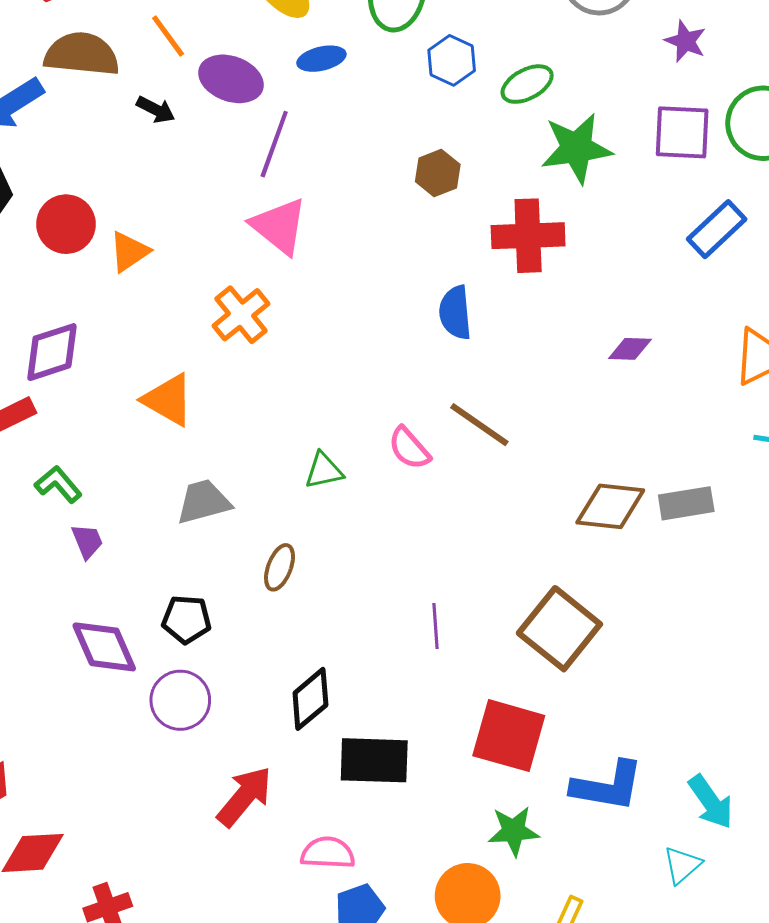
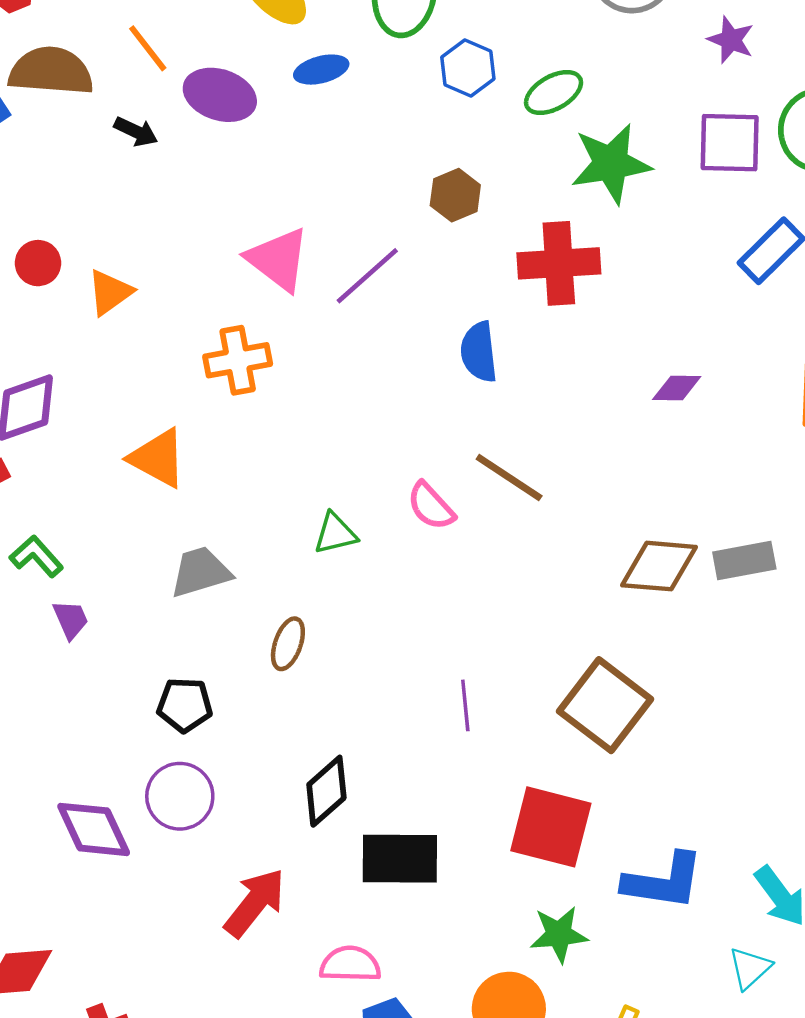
purple line: (274, 144) -> (367, 276), moved, turned 30
red circle: (66, 224) -> (38, 263), size x0.7
orange cross: (241, 315) -> (238, 360), turned 30
purple diamond: (104, 647) -> (94, 829), moved

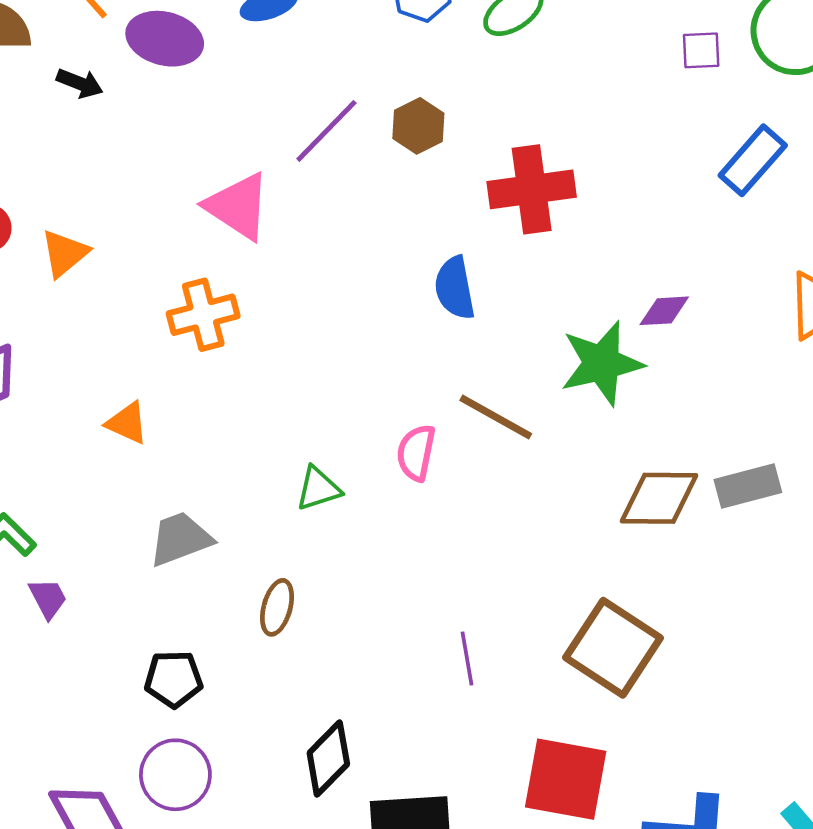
purple square: (730, 143) -> (701, 50), size x0.6
green star: (611, 164) -> (602, 363), moved
purple line: (367, 276) -> (326, 131), moved
orange triangle: (158, 458) -> (127, 423), size x0.7
pink semicircle: (431, 506) -> (416, 453), turned 58

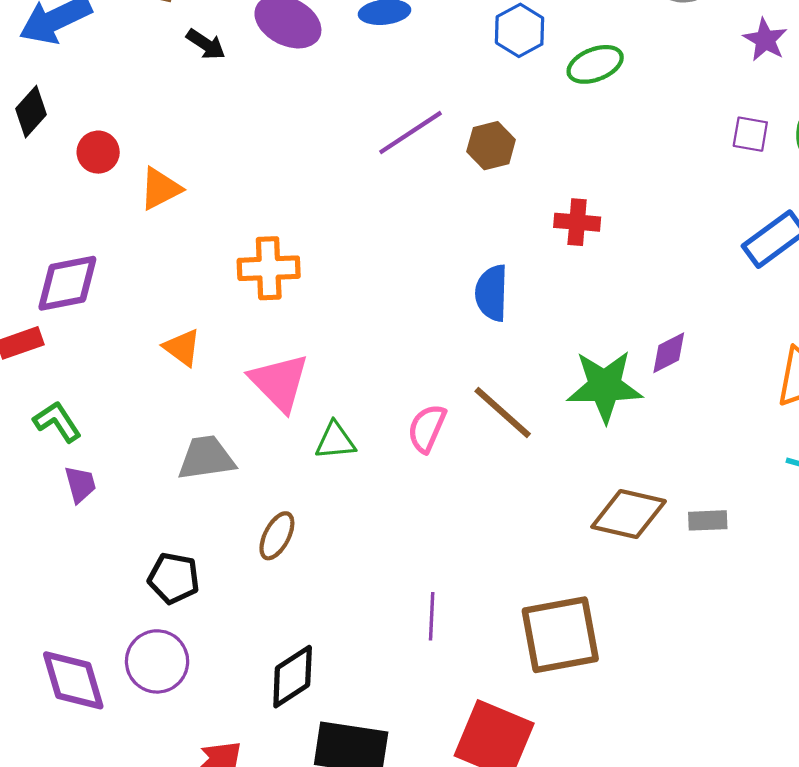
red cross: (532, 189) -> (577, 222), size x0.6
pink triangle: (238, 206) -> (279, 382), moved
purple diamond: (664, 311) -> (669, 353), turned -36
gray rectangle: (748, 486) -> (708, 520), size x0.7
brown square: (613, 648) -> (560, 635), turned 34

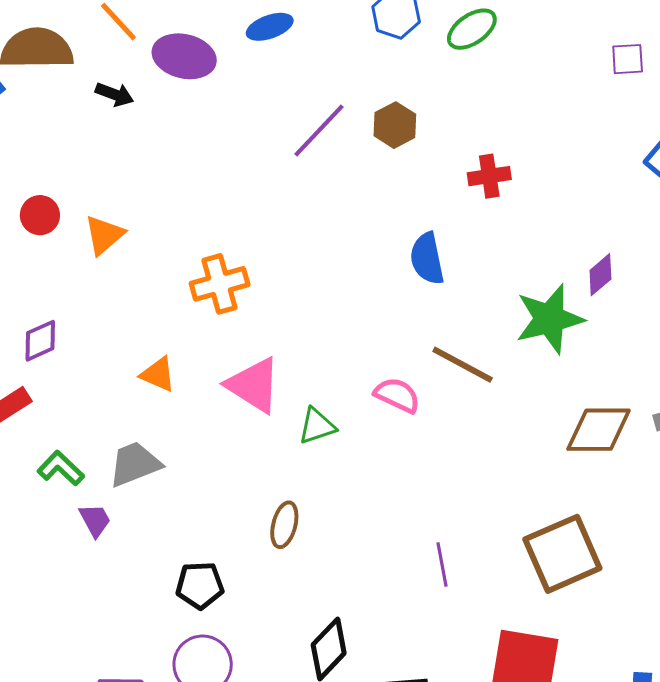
purple diamond: (67, 283) -> (40, 341), size x0.7
pink semicircle: (427, 428) -> (397, 395), turned 105
gray trapezoid: (206, 458) -> (135, 464), moved

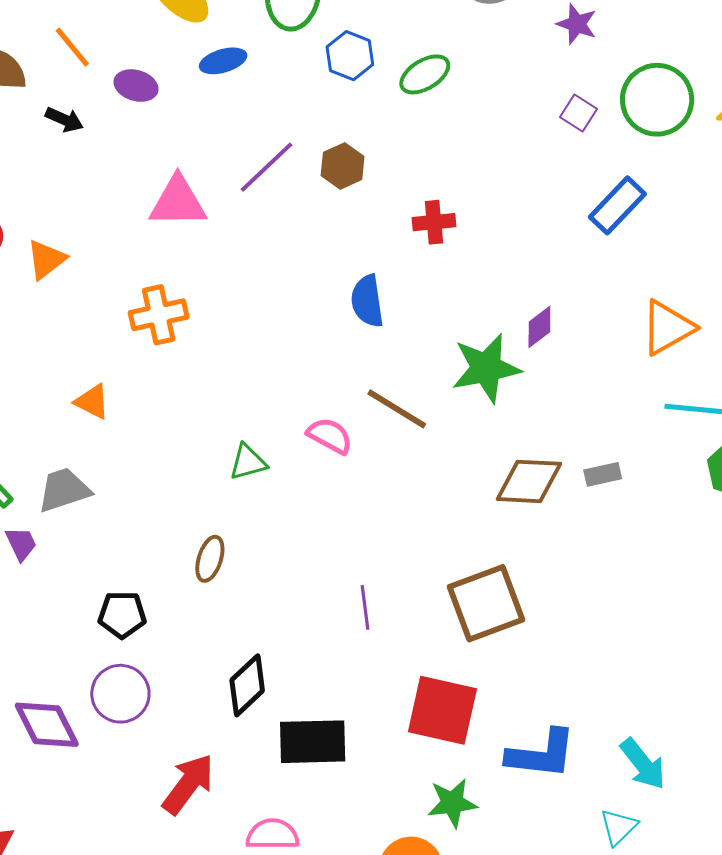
purple ellipse: (184, 56) -> (136, 86), size x0.7
purple square: (628, 59) -> (579, 113), turned 33
pink triangle: (254, 385) -> (178, 202), moved, turned -36

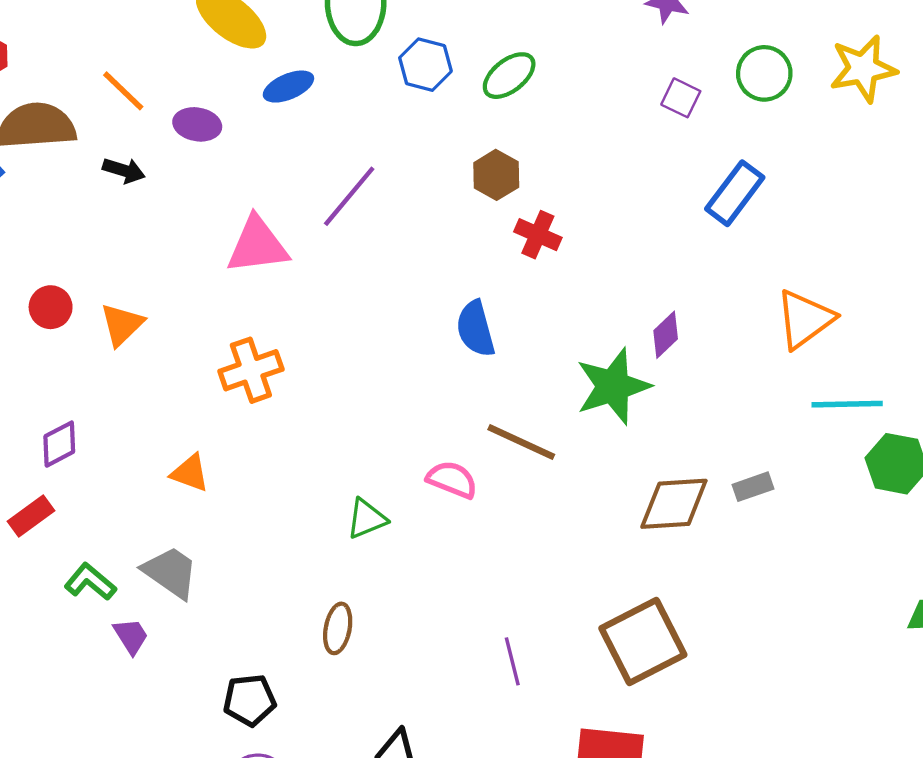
green circle: (657, 100) -> (764, 73), size x0.7
brown hexagon: (343, 166) -> (496, 175), moved
red cross: (434, 222) -> (538, 235), turned 36
gray trapezoid: (64, 490) -> (170, 572), turned 60

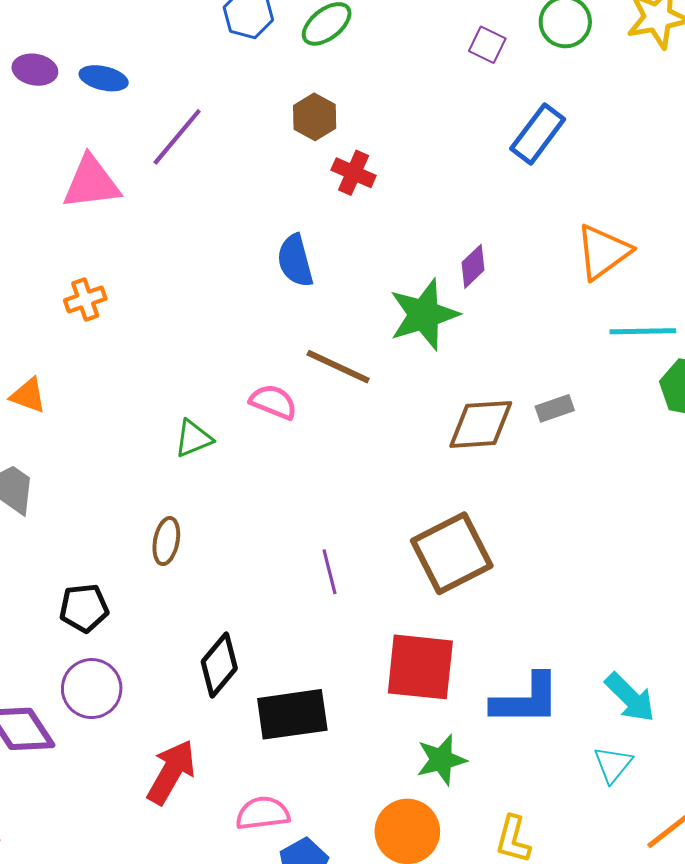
blue ellipse: (288, 87) -> (104, 78), moved, turned 36
orange cross: (251, 370) -> (85, 300), size x0.7

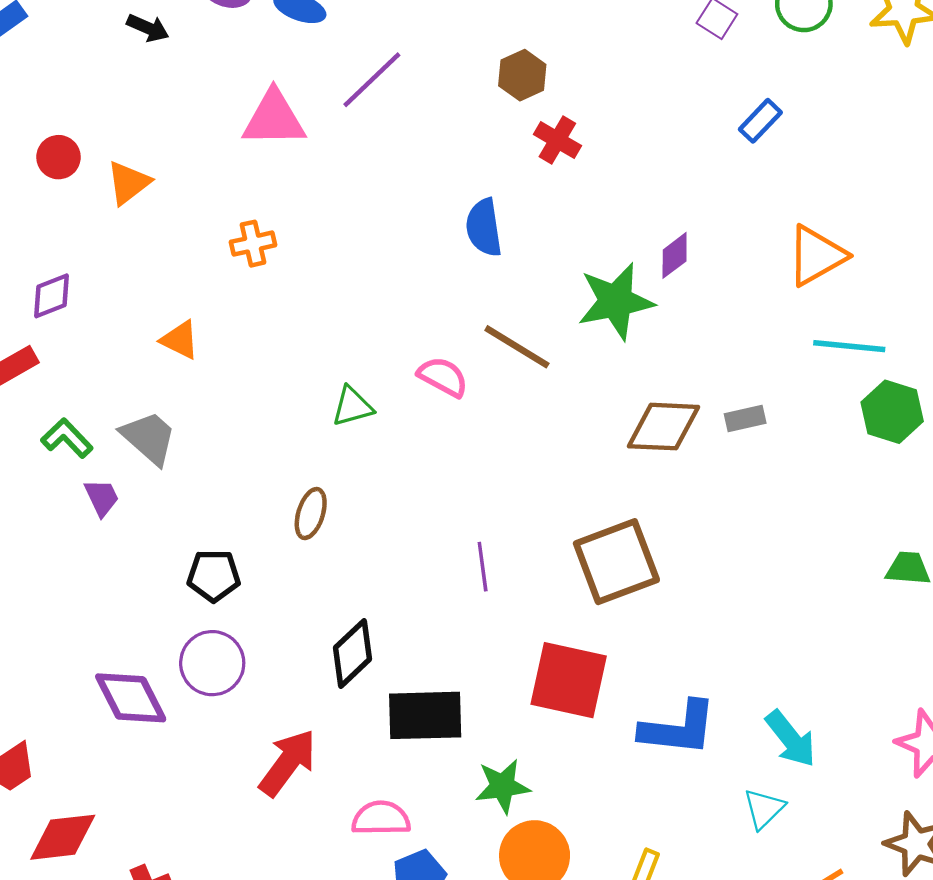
blue rectangle: (538, 134) -> (760, 121), size x0.7
green star: (441, 760) -> (503, 786), moved

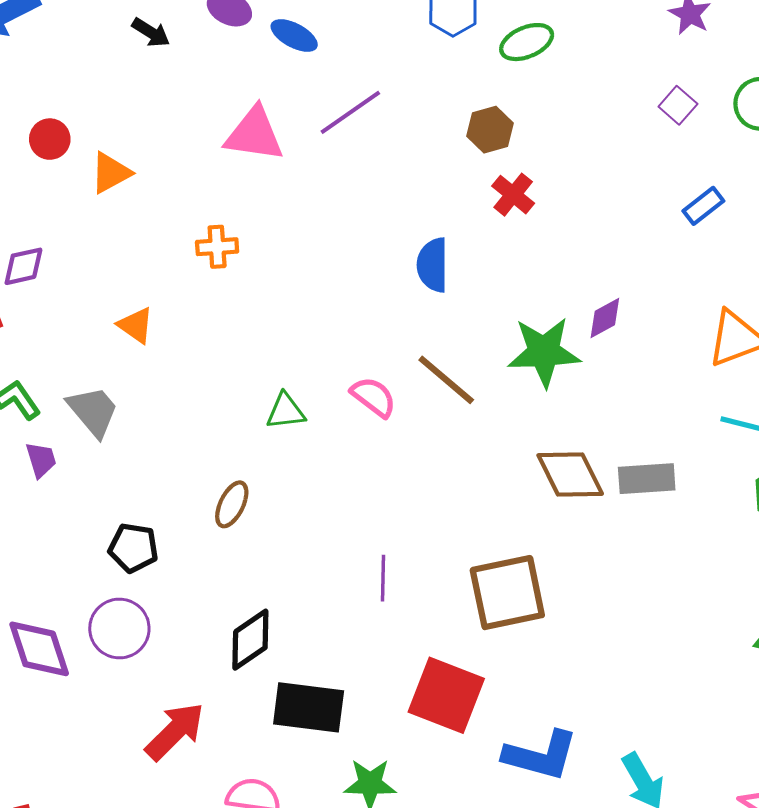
gray rectangle: (745, 418) -> (647, 479), size x1.5
brown diamond: (663, 427) -> (570, 475), turned 52

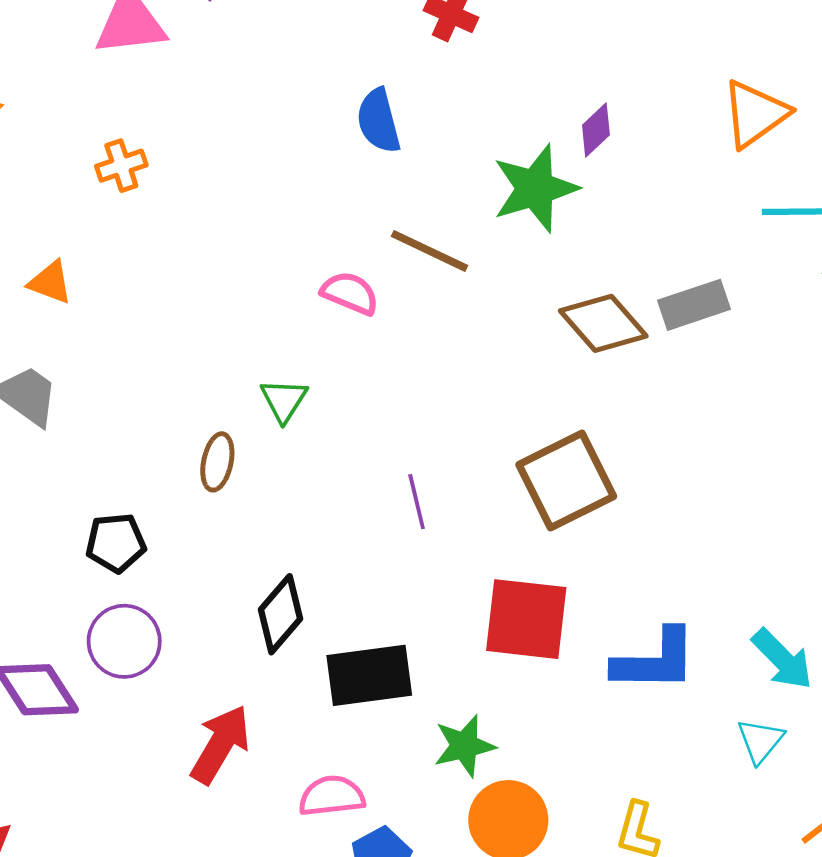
green triangle: (286, 411) -> (284, 400), moved, turned -36

